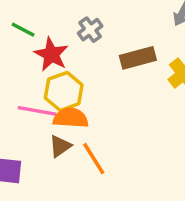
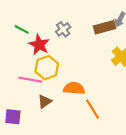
brown rectangle: (138, 58) -> (105, 27), moved
orange semicircle: (71, 118) -> (74, 88), moved
orange line: (94, 159) -> (93, 109), moved

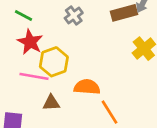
red star: (39, 45) -> (30, 42), moved
brown triangle: (45, 101) -> (51, 103), turned 32

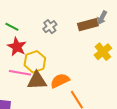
orange semicircle: (87, 87) -> (60, 81), turned -30
brown triangle: (51, 103) -> (37, 81), moved, size x1.5

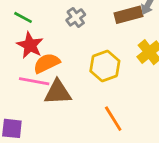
yellow hexagon: (35, 62) -> (105, 66), moved
orange semicircle: (60, 81) -> (47, 63), moved

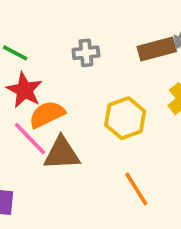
gray cross: (76, 17) -> (86, 53), turned 30
pink line: (34, 81) -> (30, 139), turned 36

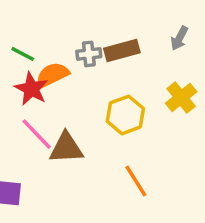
brown rectangle: (157, 49) -> (122, 50), moved
orange semicircle: (47, 114) -> (52, 75), moved

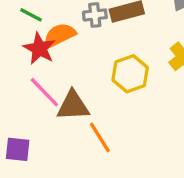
orange line: (136, 181) -> (100, 138), moved

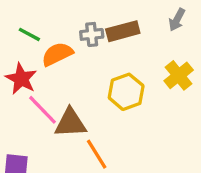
red star: (39, 49) -> (21, 79), moved

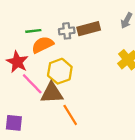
green line: (29, 34) -> (33, 31), moved, turned -35
yellow hexagon: (126, 92) -> (60, 71), moved

